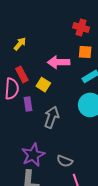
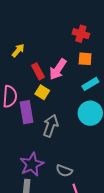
pink arrow: (59, 62) -> (58, 69), turned -55
red rectangle: (22, 74) -> (38, 71), moved
purple rectangle: (28, 104) -> (27, 112), size x1.5

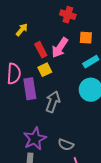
red cross: (81, 34) -> (68, 15), moved
yellow square: (42, 92) -> (45, 70), turned 32

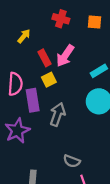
red cross: (68, 15) -> (61, 19), moved
orange square: (86, 38) -> (95, 22), moved
purple star: (35, 139) -> (17, 131), moved

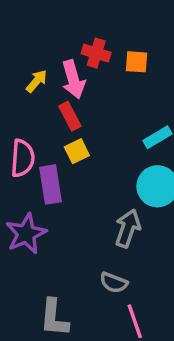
orange square: (95, 22) -> (136, 62), moved
pink arrow: (65, 56) -> (73, 79), moved, turned -50
gray arrow: (58, 114) -> (128, 228), moved

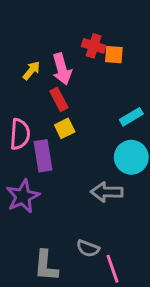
red cross: (96, 53) -> (94, 46), moved
gray arrow: (128, 228) -> (107, 192), turned -108
gray semicircle: (114, 283) -> (88, 248), moved

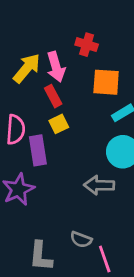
orange square: (114, 55) -> (106, 82), moved, size x1.5
yellow arrow: (31, 71) -> (27, 68), size x1.6

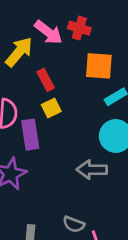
pink arrow: (56, 67) -> (48, 32), moved, turned -36

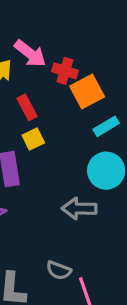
red cross: (79, 28) -> (65, 71), moved
orange square: (99, 66) -> (87, 92), turned -32

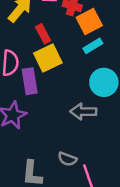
cyan rectangle: (106, 126) -> (93, 46), moved
yellow square: (33, 139) -> (48, 58), size x1.6

